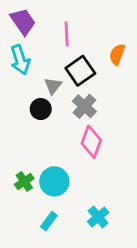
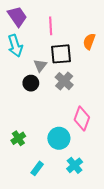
black square: (80, 71) -> (61, 54), turned 30
pink diamond: (91, 142) -> (82, 118), moved
cyan circle: (54, 181) -> (59, 138), moved

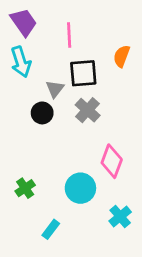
cyan cross: (75, 165) -> (120, 216), moved

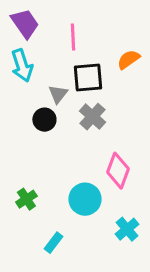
orange semicircle: (122, 56) -> (129, 60), turned 35

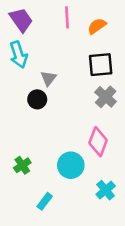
pink line: (73, 37) -> (67, 17), moved
orange semicircle: (129, 60) -> (97, 26), moved
black square: (88, 78) -> (101, 65), moved
gray cross: (93, 117) -> (106, 97), moved

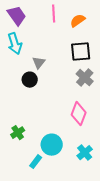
cyan circle: (71, 165) -> (52, 145), moved

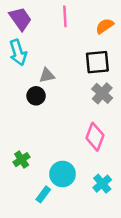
orange semicircle: (78, 21) -> (105, 26), moved
gray triangle: (39, 63) -> (47, 75), turned 40

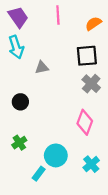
black circle: (36, 96) -> (20, 102), moved

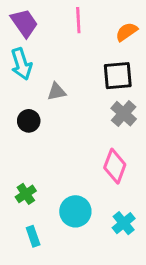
black circle: (20, 102) -> (29, 121), moved
cyan rectangle: (39, 174) -> (33, 236), moved, turned -56

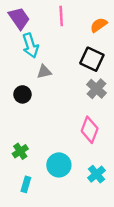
cyan arrow: (21, 64) -> (30, 46), moved
black square: (118, 76) -> (92, 59), turned 30
cyan rectangle: (33, 236) -> (26, 184), turned 35

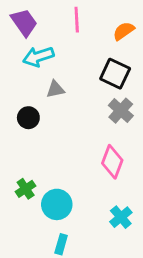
cyan arrow: (30, 46) -> (38, 57), turned 90
cyan circle: (59, 165) -> (57, 204), moved
cyan rectangle: (26, 184) -> (61, 244), moved

